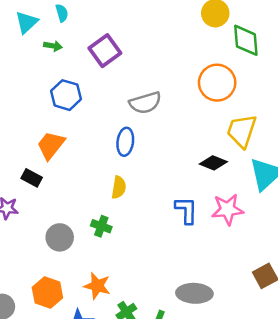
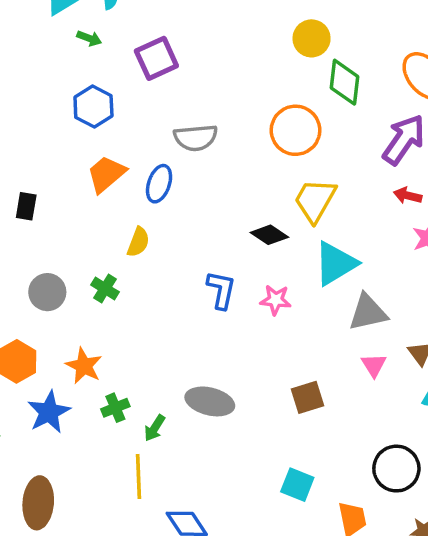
orange trapezoid: (51, 145) -> (106, 174), moved
black rectangle: (32, 178) -> (26, 206), turned 60
pink star: (228, 209) -> (276, 300), size x0.7

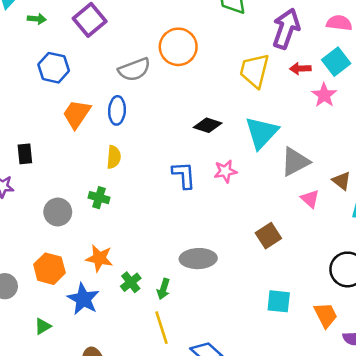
orange circle: (296, 130) -> (178, 47), moved
yellow trapezoid: (315, 200) -> (254, 70), moved

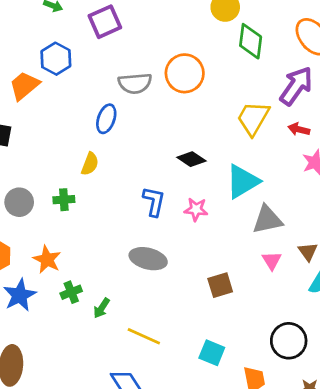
orange trapezoid: (77, 114) -> (24, 86), moved
green cross: (99, 198) -> (64, 200), turned -36
gray ellipse: (198, 259) -> (148, 259), moved
yellow line: (162, 328) -> (144, 336), moved, turned -64

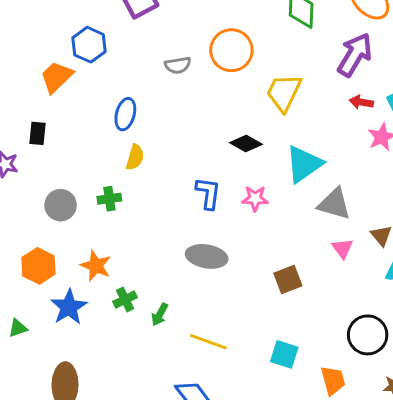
gray semicircle: (135, 83) -> (178, 65), size x0.7
yellow trapezoid: (253, 118) -> (284, 92), moved
blue ellipse: (106, 119) -> (125, 114), moved
gray triangle: (267, 220) -> (334, 204), turned 32

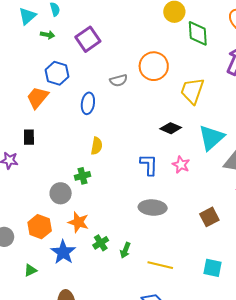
blue ellipse: (125, 114) -> (88, 103), moved
pink star: (255, 198) -> (181, 165), turned 30
gray circle: (61, 205) -> (61, 193), moved

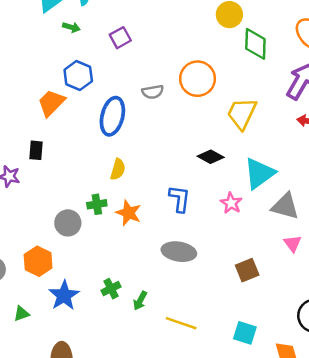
purple square: (88, 39) -> (120, 38), size x0.7
blue ellipse: (88, 103) -> (112, 116), size x1.4
pink star: (181, 165) -> (231, 203), moved
orange star: (78, 222) -> (129, 213), moved

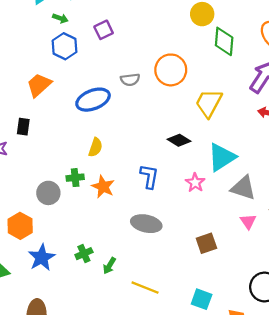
blue hexagon: (78, 76) -> (65, 46), moved
blue ellipse: (112, 116) -> (93, 100), turned 52

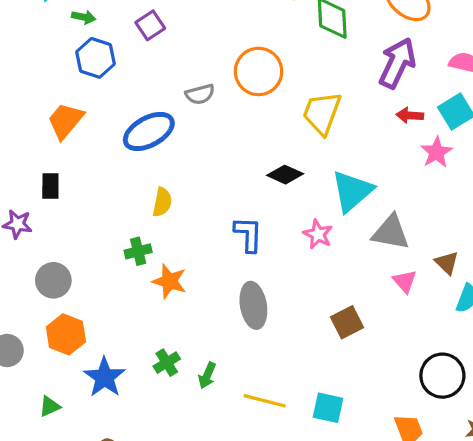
orange star: (103, 187) -> (169, 281), moved
gray circle: (48, 193) -> (53, 280), moved
gray ellipse: (146, 224) -> (253, 305), turned 76
cyan square: (202, 299) -> (328, 408), moved

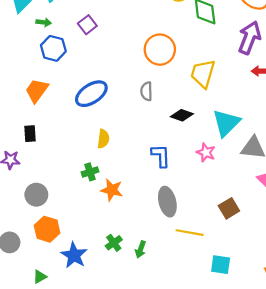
gray semicircle: (200, 94) -> (146, 91), moved, turned 108
yellow line: (265, 401) -> (190, 233), moved

